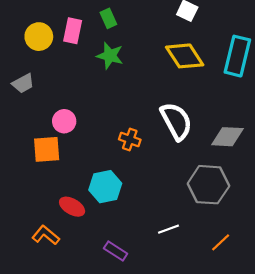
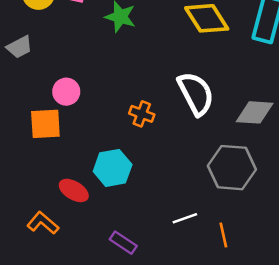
orange line: (221, 242) -> (223, 235), moved, turned -60

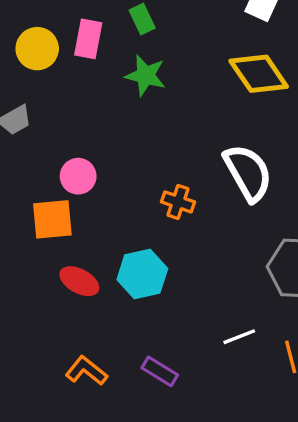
red ellipse: (74, 190) -> (79, 281), moved
orange L-shape: (43, 223) -> (86, 371), moved

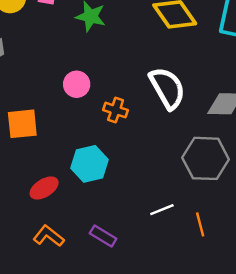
pink circle: (78, 176) -> (77, 84), moved
red ellipse: (79, 281) -> (44, 188), moved, turned -60

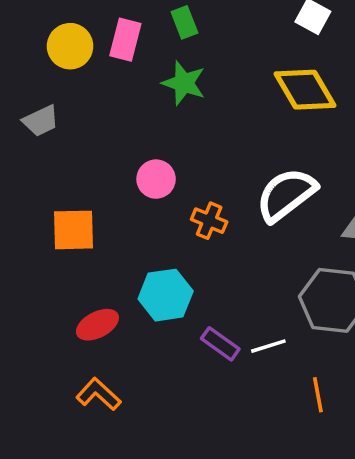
white semicircle: (167, 88) -> (286, 195), turned -102
white line: (162, 210) -> (268, 346), moved
purple rectangle: (103, 236) -> (220, 344), moved

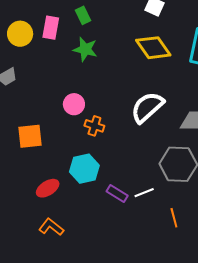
orange cross: (209, 221) -> (94, 126), moved

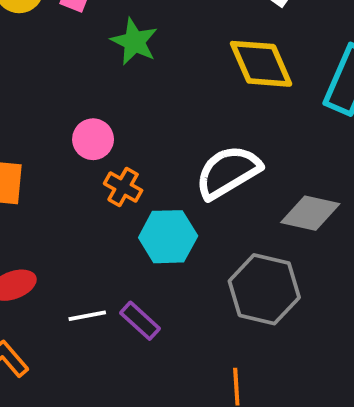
cyan hexagon: (84, 169) -> (168, 237), moved
white line: (144, 193) -> (87, 316), moved

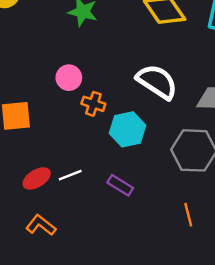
white semicircle: (228, 172) -> (157, 82), turned 75
white line: (87, 316) -> (70, 175), moved

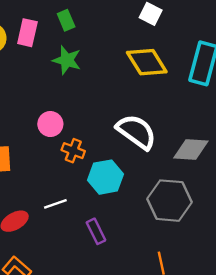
white line: (70, 175) -> (55, 204), moved
purple rectangle: (120, 185) -> (96, 231), turned 30

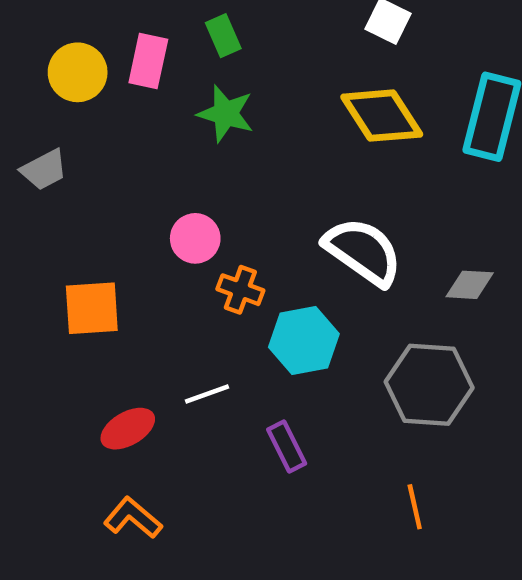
gray diamond: (191, 150) -> (470, 285), size x0.7

